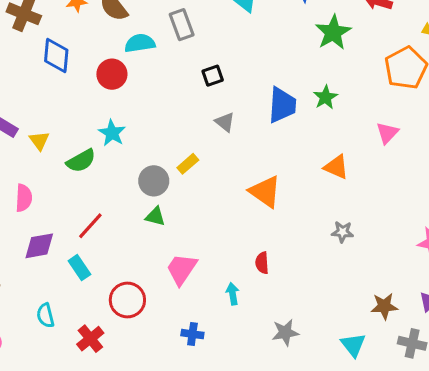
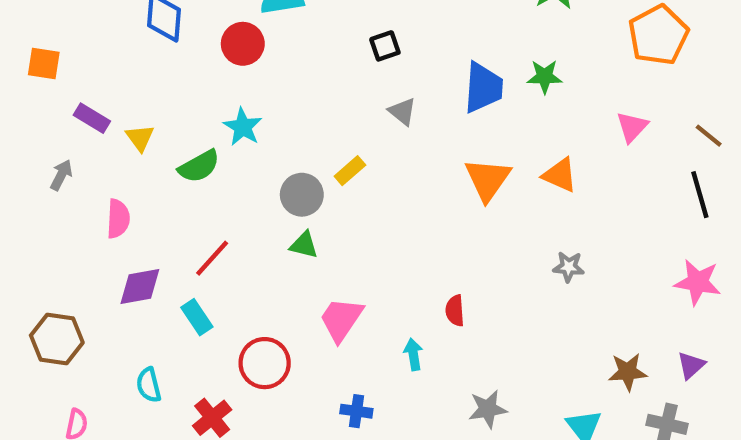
green star: (325, 97) -> (545, 77), turned 30
orange triangle: (265, 192) -> (488, 179), moved, turned 30

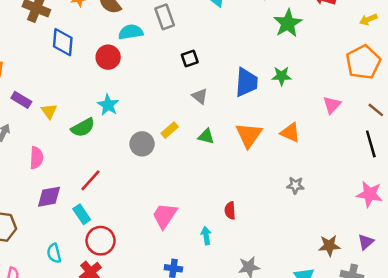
orange pentagon: (658, 35) -> (363, 62), moved
green triangle: (304, 245) -> (206, 136), moved
red circle: (265, 363) -> (101, 241), moved

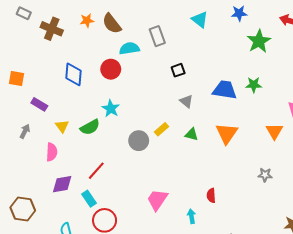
blue diamond: (63, 42) -> (73, 74), moved
blue trapezoid: (246, 82) -> (225, 90), turned -85
yellow triangle: (49, 111) -> (62, 126), moved
orange triangle: (290, 133) -> (274, 131), moved, turned 36

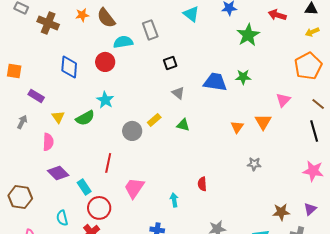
orange triangle: (227, 133) -> (237, 127), moved, size x0.6
red line: (96, 171) -> (108, 163), moved, turned -30
purple diamond: (62, 184) -> (58, 173), turned 55
pink trapezoid: (157, 200) -> (134, 188), moved
cyan arrow: (192, 216) -> (174, 200), moved

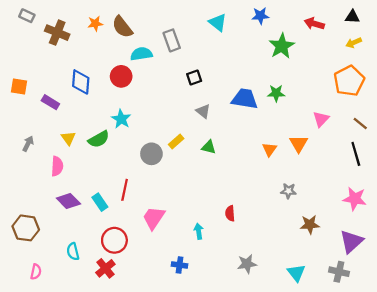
purple rectangle: (36, 96) -> (50, 102), moved
cyan rectangle: (84, 187) -> (100, 202), moved
purple triangle: (310, 209) -> (351, 241), size x1.6
brown star: (281, 212) -> (310, 225), moved

